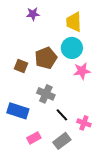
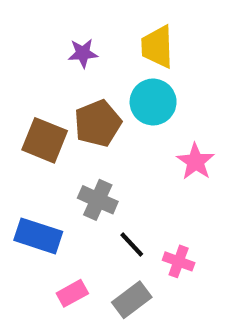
purple star: (33, 14) -> (83, 53), moved
brown square: (21, 66) -> (45, 140), size x1.5
pink star: (82, 71) -> (196, 162), moved, turned -30

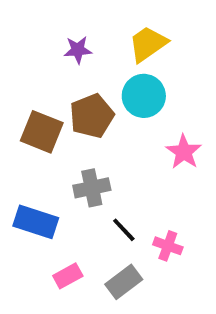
yellow trapezoid: (157, 47) -> (148, 44), turned 57
gray cross: (98, 200) -> (92, 188), turned -36

